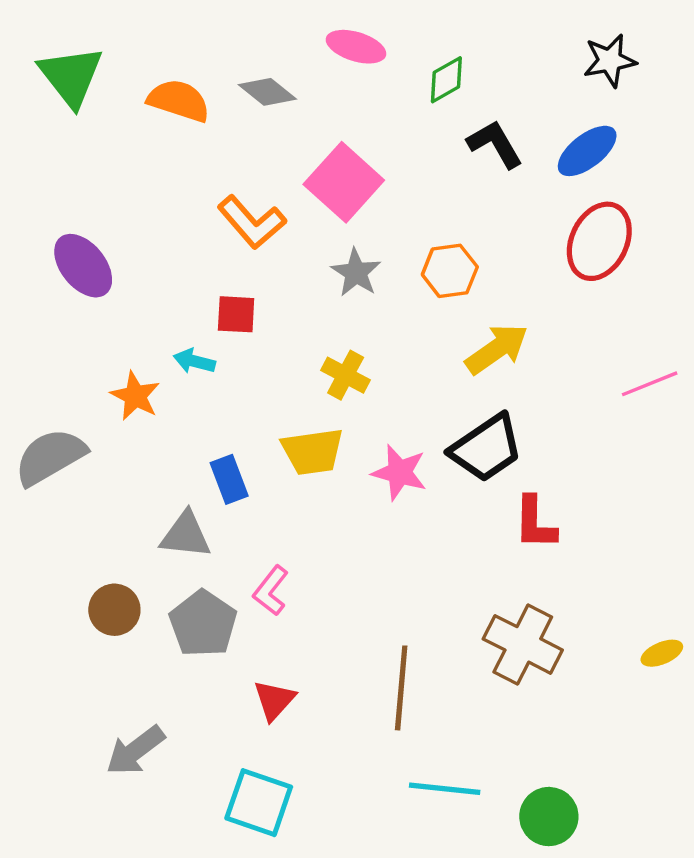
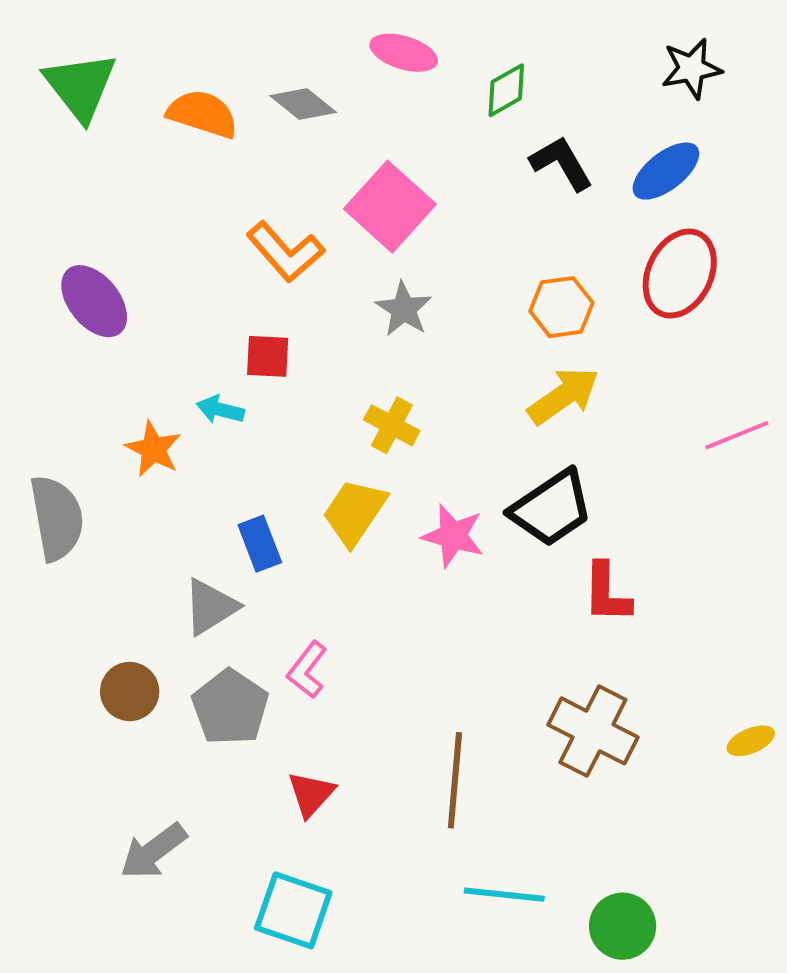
orange hexagon: (450, 271) -> (561, 307), moved
yellow trapezoid: (313, 452) -> (354, 512), turned 132
gray semicircle: (50, 457) -> (57, 518), turned 110
gray triangle: (186, 535) -> (210, 607), turned -38

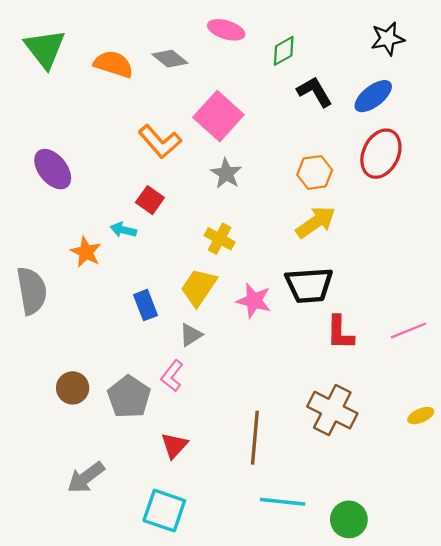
red square: (268, 356) -> (150, 200), turned 32
pink line: (737, 435) -> (409, 330), moved
black trapezoid: (552, 508) -> (309, 285), turned 30
gray triangle: (210, 607) -> (191, 335), moved, size x0.7

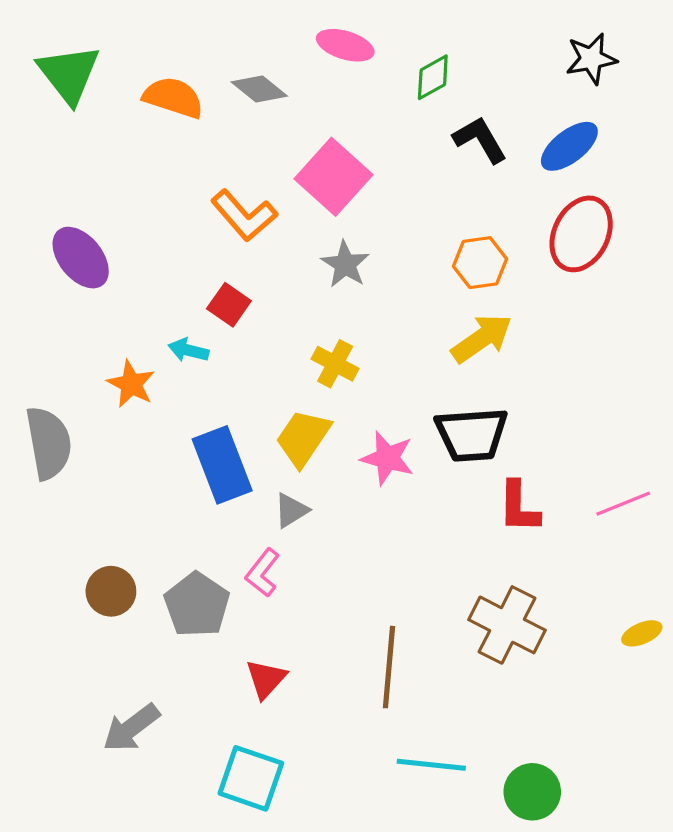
blue rectangle: (146, 305) -> (222, 465), size x1.6

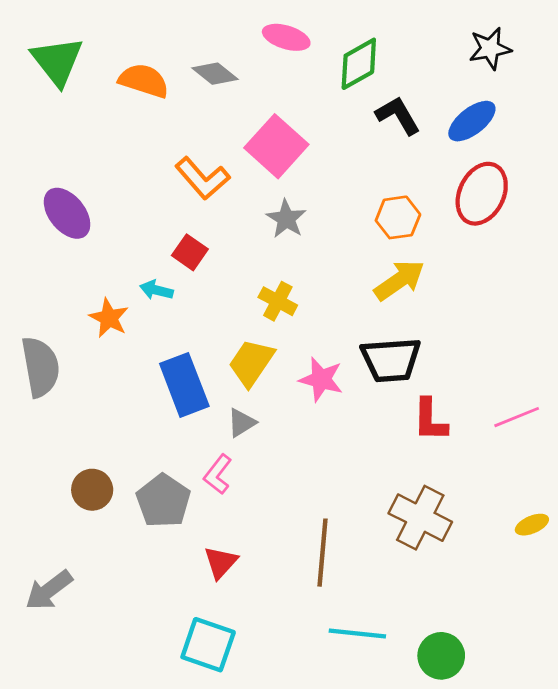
green diamond: (433, 77) -> (359, 64), size x1.4
gray arrow: (131, 728) -> (49, 590), moved

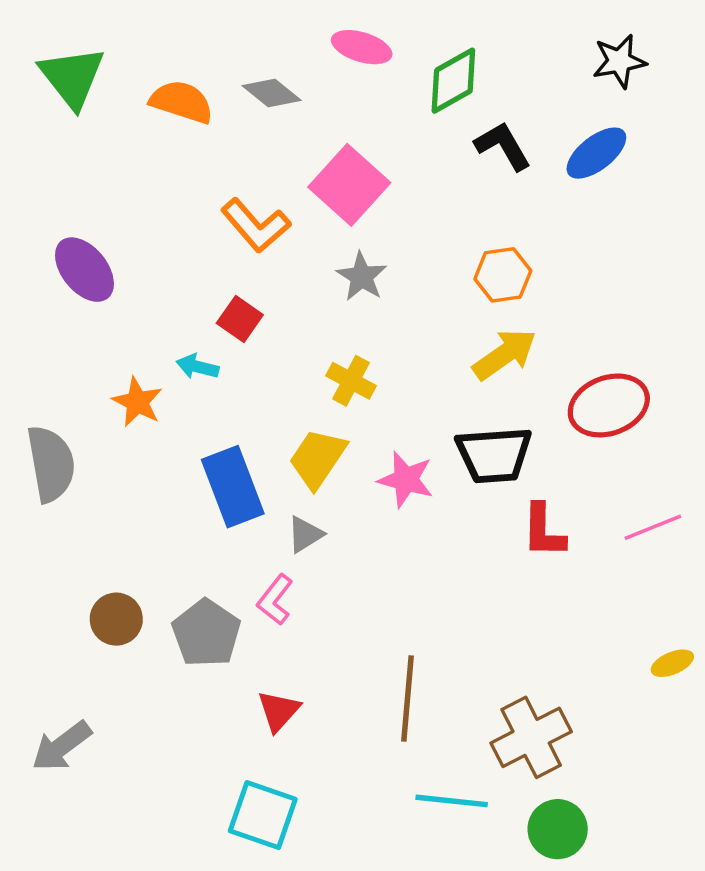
red ellipse: (482, 194) -> (609, 405), moved, turned 44
brown cross: (420, 518) -> (531, 737), moved, turned 36

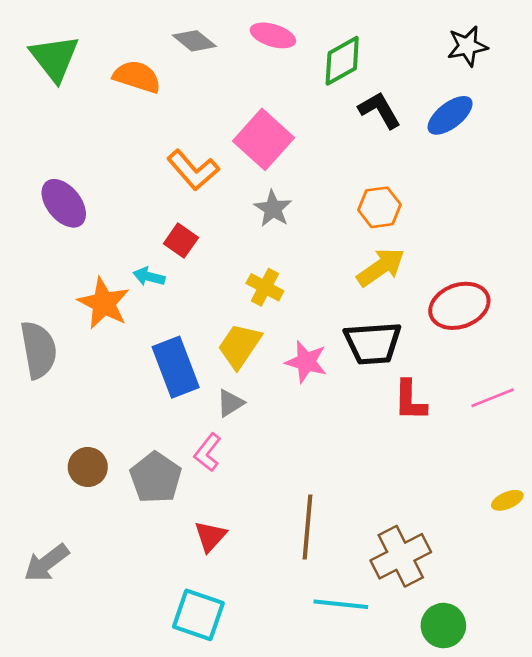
gray diamond: (272, 93) -> (194, 41), moved
orange star: (137, 402) -> (104, 303), size x1.4
green circle: (558, 829) -> (443, 626), moved

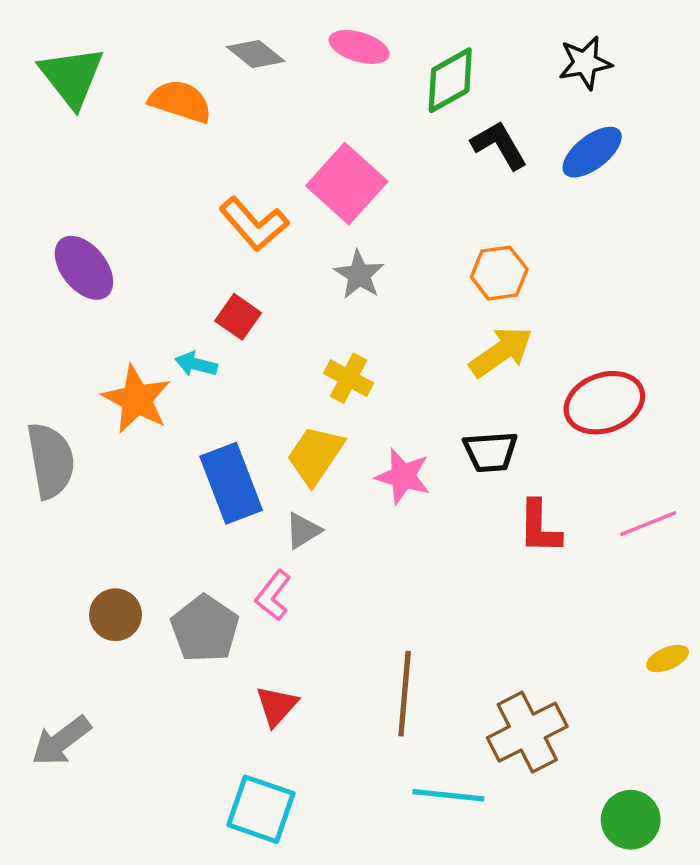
black star: (467, 46) -> (585, 63), moved
black trapezoid: (373, 343) -> (490, 452), size x0.7
green circle: (443, 626) -> (631, 820), moved

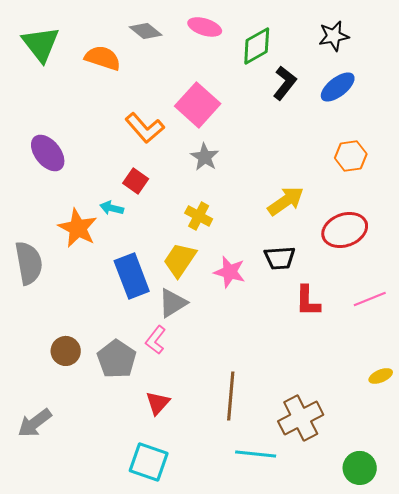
black L-shape: (499, 145) -> (285, 83), turned 68
orange hexagon: (499, 273) -> (351, 156), moved
gray triangle: (303, 531) -> (173, 303), size x1.4

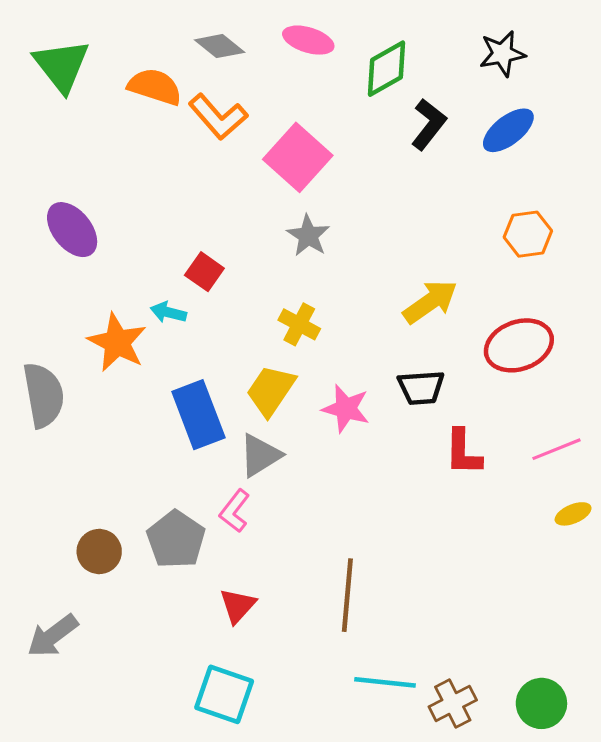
orange L-shape: (145, 128) -> (218, 117), moved
brown circle: (66, 351) -> (99, 552), moved
yellow ellipse: (381, 376) -> (573, 514), moved
brown cross: (301, 418) -> (453, 703), moved, size x0.7

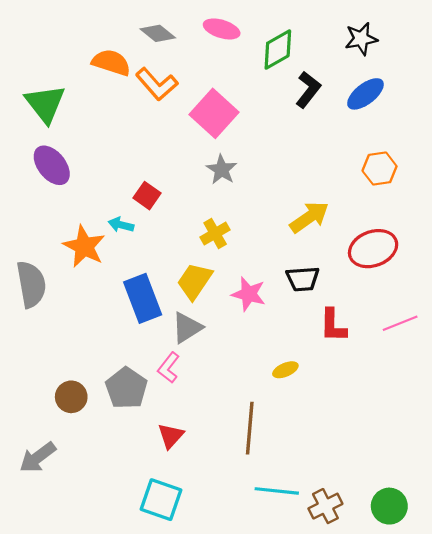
green triangle: (62, 66) -> (45, 104), moved
yellow cross: (299, 324) -> (215, 233), turned 32
yellow ellipse: (573, 514) -> (285, 370), moved

